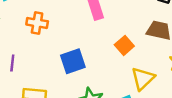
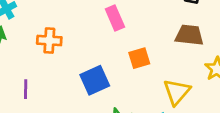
orange square: (124, 45) -> (139, 58), moved, turned 30

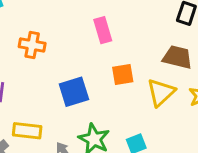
yellow triangle: (177, 92) -> (161, 92), moved

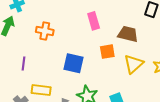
brown trapezoid: (177, 57) -> (128, 34), moved
blue square: (74, 92) -> (74, 63), turned 30

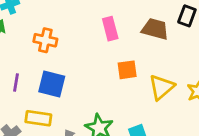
brown trapezoid: (128, 34) -> (155, 29), moved
blue square: (74, 63) -> (52, 84), moved

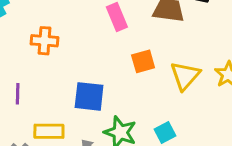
blue square: (52, 84) -> (89, 96), moved

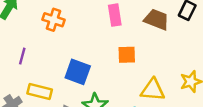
yellow triangle: (185, 76) -> (153, 90), moved, turned 40

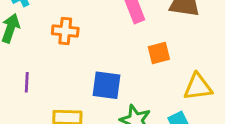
purple line: (22, 56) -> (27, 82), moved

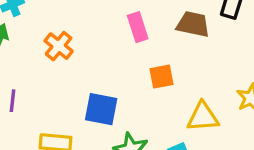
orange cross: (65, 31) -> (59, 46), turned 30

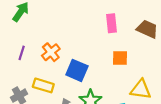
orange cross: (59, 46) -> (51, 52), moved

